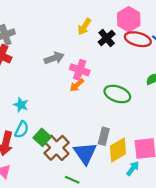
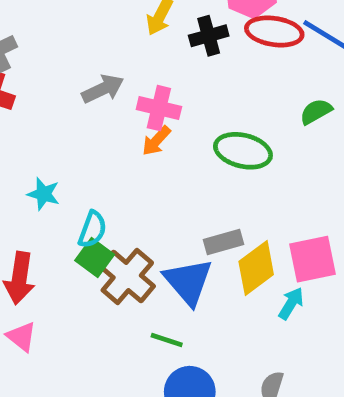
black cross: (107, 38) -> (209, 36), turned 30
cyan semicircle: (22, 130) -> (92, 229), moved
gray rectangle: (104, 136) -> (224, 242), turned 66

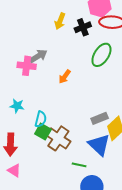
pink cross: (159, 108) -> (27, 66), moved
green ellipse: (243, 151) -> (101, 55), moved, turned -65
blue triangle: (188, 282) -> (99, 145), moved

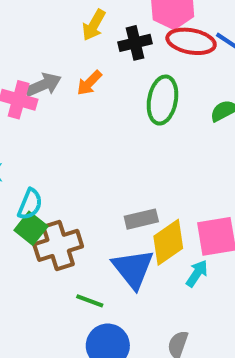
green ellipse: (101, 55) -> (162, 100), turned -30
orange arrow: (65, 77) -> (89, 83), moved
brown cross: (58, 138) -> (58, 245), turned 30

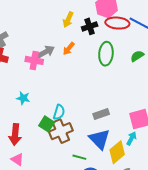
cyan semicircle: (30, 204) -> (59, 112), moved
yellow diamond: (168, 242) -> (117, 152), moved

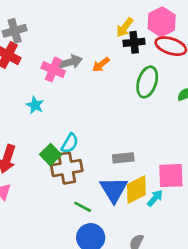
yellow arrow: (68, 20) -> (125, 27), moved
cyan star: (23, 98) -> (35, 105), moved
yellow diamond: (117, 152) -> (136, 190), moved

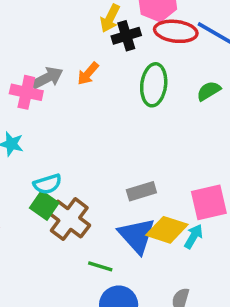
cyan semicircle: (70, 143) -> (47, 184), moved, turned 54
brown cross: (67, 168) -> (69, 219), turned -32
yellow diamond: (136, 190) -> (167, 230), turned 56

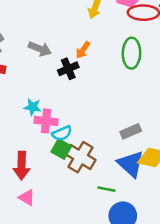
black cross: (126, 36) -> (68, 69), moved
gray arrow: (47, 78) -> (40, 49), moved, turned 55
pink cross: (26, 92) -> (46, 121), moved

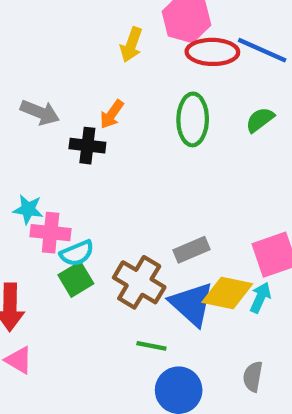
black cross: (68, 69) -> (87, 146), turned 30
green square: (61, 149) -> (76, 279), turned 30
brown cross: (80, 157) -> (139, 282), moved

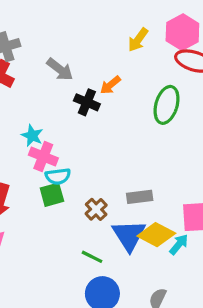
brown cross: (139, 282) -> (96, 209), size x0.6

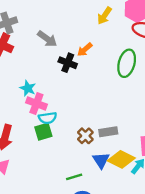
brown cross: (96, 209) -> (85, 136), moved
blue triangle: (129, 235) -> (101, 160), size x0.7
green line: (92, 257) -> (74, 177), turned -42

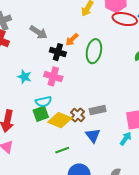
green ellipse: (127, 63) -> (94, 51), moved
pink cross: (36, 103) -> (53, 76), moved
yellow diamond: (121, 159) -> (60, 120), moved
green line: (74, 177) -> (62, 150), moved

